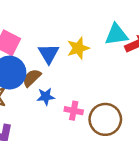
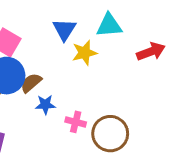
cyan triangle: (116, 34) -> (109, 25), moved
blue triangle: (49, 54) -> (64, 30), moved

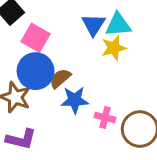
cyan triangle: (109, 25) -> (118, 25), moved
blue star: (45, 105) -> (75, 100), size x1.4

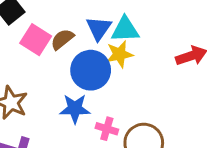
blue circle: (36, 71) -> (91, 70), moved
brown semicircle: (60, 78) -> (62, 39), moved

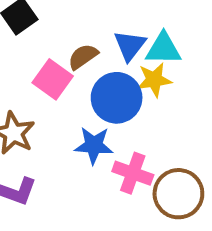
pink square: (36, 40) -> (53, 79), moved
pink cross: (107, 129) -> (133, 173), size x1.4

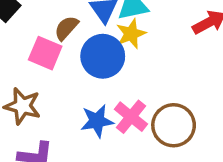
blue star: (94, 145) -> (97, 121), moved
pink cross: (133, 173) -> (131, 117), turned 32

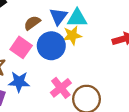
pink square: (45, 53) -> (21, 47), moved
blue star: (97, 121) -> (19, 82), moved

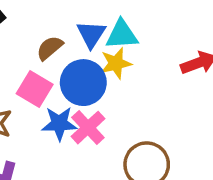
blue star: (19, 82) -> (59, 124), moved
pink cross: (61, 88) -> (88, 128), moved

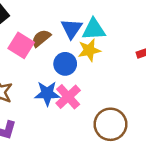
blue circle: (83, 83) -> (65, 64), size x0.7
pink square: (35, 89) -> (21, 45), moved

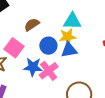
blue triangle: (72, 29) -> (69, 50), moved, turned 42
pink square: (21, 45) -> (14, 48), moved

